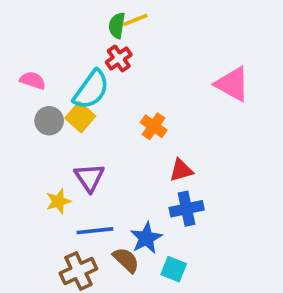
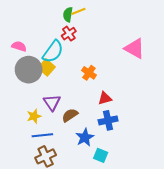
gray circle: (49, 121) -> (29, 70), size x1.6
blue line: (95, 231) -> (42, 135), moved
brown semicircle: (126, 260) -> (70, 115), moved, turned -77

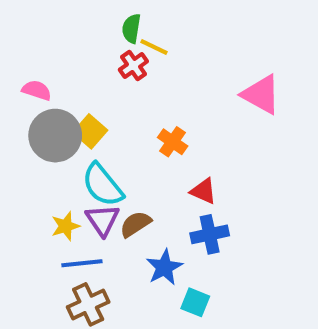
yellow line: (78, 11) -> (154, 47), moved, turned 48
cyan semicircle: (53, 52) -> (103, 185), moved, turned 105
red triangle: (105, 98) -> (203, 191), turned 40
purple triangle: (52, 102) -> (103, 220), moved

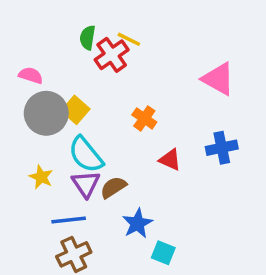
green semicircle: (131, 28) -> (88, 38), moved
red cross: (133, 66) -> (112, 55), size x1.4
yellow star: (65, 226) -> (41, 177), moved, turned -30
blue cross: (210, 234) -> (222, 148), moved

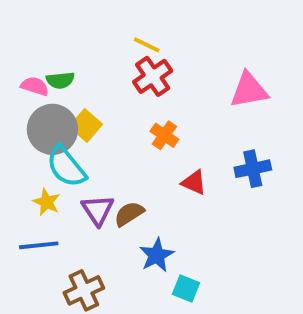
green semicircle: (88, 38) -> (60, 80), moved, turned -105
red cross: (112, 55) -> (153, 76), moved
pink triangle: (218, 79) -> (249, 90), turned -39
cyan semicircle: (86, 155) -> (66, 167), moved
blue line: (69, 220) -> (39, 245), moved

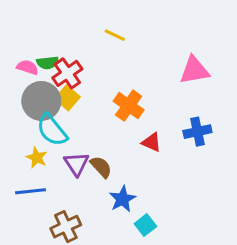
red cross: (153, 76) -> (67, 73), moved
orange cross: (164, 135) -> (129, 106), size x1.4
brown semicircle: (129, 214) -> (101, 167), turned 80
cyan square: (186, 288) -> (145, 225), turned 30

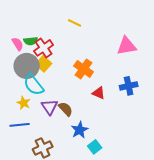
pink semicircle: (28, 67) -> (18, 44), turned 40

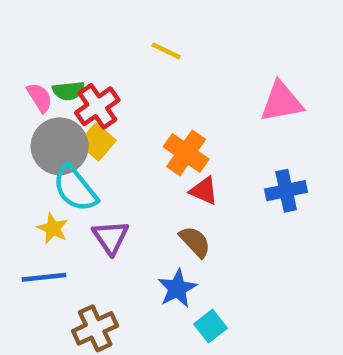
red triangle: (99, 93) -> (204, 191), moved
brown semicircle: (66, 109) -> (195, 242), moved

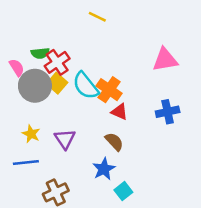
yellow line: (166, 51) -> (97, 17), moved
pink semicircle: (40, 97) -> (17, 68), moved
cyan semicircle: (75, 188) -> (86, 86), moved

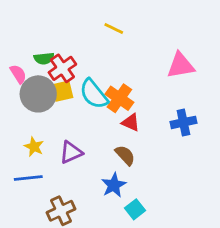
yellow line: (97, 17) -> (114, 28), moved
yellow square: (57, 83) -> (62, 91), turned 36
purple triangle: (65, 139) -> (71, 152), turned 40

